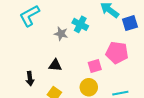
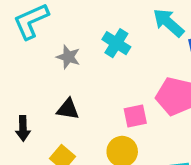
gray star: (61, 34) -> (68, 57), moved

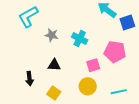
cyan cross: (116, 43) -> (80, 39), moved

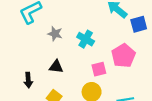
pink pentagon: (115, 52) -> (123, 56), turned 30

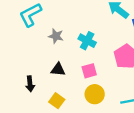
pink square: (99, 69) -> (89, 71), moved

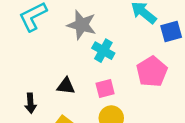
gray star: (56, 36) -> (82, 25), moved, size x1.5

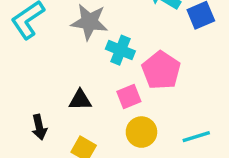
pink pentagon: (152, 72) -> (161, 70), moved

